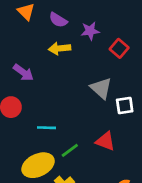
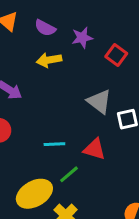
cyan line: (46, 128) -> (54, 144), moved
red triangle: (105, 141) -> (94, 149), moved

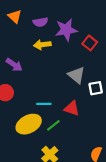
purple semicircle: (45, 28) -> (40, 22), turned -40
purple star: (82, 38) -> (66, 30), size x1.5
yellow ellipse: (34, 194) -> (29, 124), moved

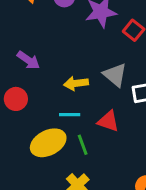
yellow arrow: (42, 45) -> (76, 83), moved
green line: (53, 125) -> (83, 145), turned -72

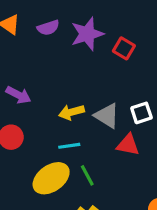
gray triangle: (115, 75) -> (107, 116), moved
red triangle: (108, 121) -> (128, 145), moved

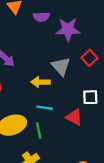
red square: (124, 48) -> (90, 58), moved
gray triangle: (107, 116) -> (61, 66), moved
cyan line: (69, 146) -> (45, 108), moved

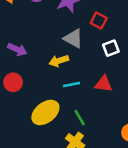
white square: (90, 97) -> (111, 48), moved
green line: (39, 131) -> (80, 118), moved

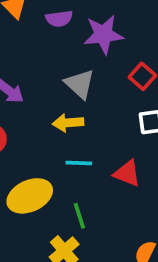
gray triangle: (73, 39) -> (80, 84), moved

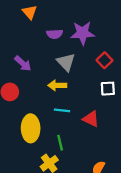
purple semicircle: (59, 19) -> (55, 34), moved
yellow ellipse: (30, 196) -> (31, 128), turned -70

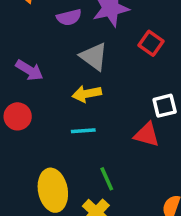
white square: (108, 89) -> (165, 106), moved
cyan line: (62, 110) -> (83, 131), moved
yellow ellipse: (31, 128) -> (53, 190), moved

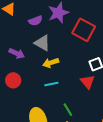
red square: (151, 43) -> (84, 30), size x1.6
gray triangle: (94, 57) -> (42, 43), moved
red triangle: (147, 135) -> (87, 82), turned 42

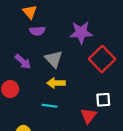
purple semicircle: (35, 21) -> (37, 31), moved

